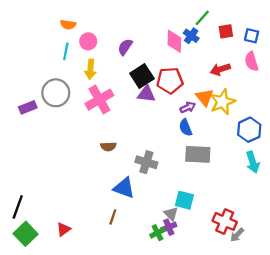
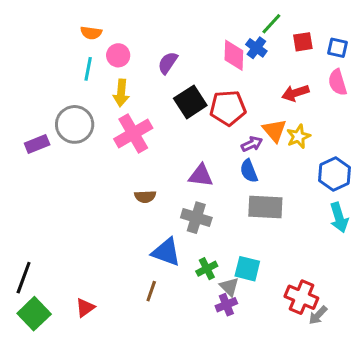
purple triangle: (146, 94) -> (201, 176), moved
yellow star: (222, 102) -> (298, 136), size x0.7
green cross: (158, 233) -> (207, 269), moved

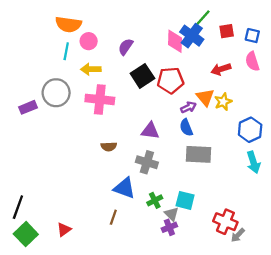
orange semicircle: (91, 33) -> (68, 24), size x1.6
blue cross: (256, 48) -> (192, 36), size x1.5
yellow arrow: (121, 93) -> (91, 69), turned 84
pink cross: (133, 133) -> (100, 99), turned 36

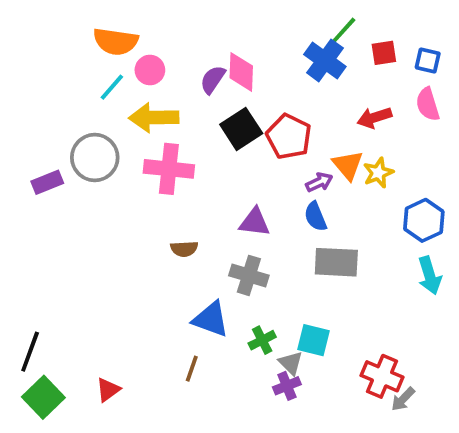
pink diamond: (175, 41) -> (241, 72), moved
cyan line: (66, 51) -> (112, 87), turned 30
yellow arrow: (91, 69) -> (154, 118), size x1.4
red pentagon: (170, 80) -> (289, 137), turned 30

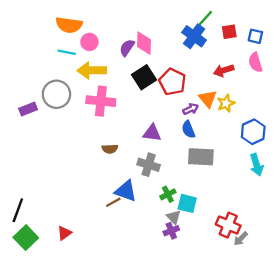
cyan line: (112, 87) -> (67, 52), turned 60
green cross: (262, 340) -> (168, 194), moved
brown line: (192, 369) -> (113, 202), moved, turned 42

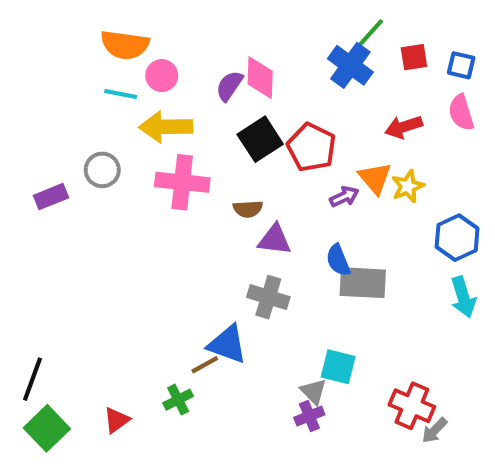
gray circle: (56, 94) -> (102, 170), size x0.7
blue semicircle: (188, 130) -> (338, 260), moved
brown semicircle: (110, 149) -> (248, 209), moved
green cross: (168, 194) -> (178, 400), moved

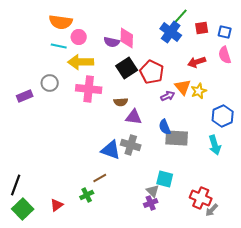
purple semicircle: (229, 86) -> (112, 42), turned -112
cyan arrow: (463, 297) -> (215, 145), moved
blue triangle: (227, 344) -> (111, 150), moved

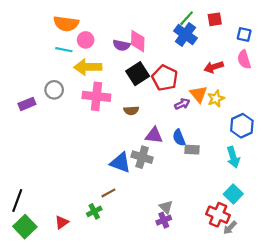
green line: (181, 16) -> (187, 18), moved
red square: (202, 28) -> (215, 19), moved
purple triangle: (134, 117) -> (154, 135), moved
gray rectangle: (177, 138) -> (192, 150), size x0.6
cyan square: (165, 179) -> (233, 194), moved, turned 30

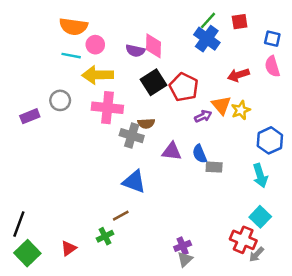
gray cross: (142, 157) -> (132, 136), moved
gray triangle: (166, 207) -> (185, 259), moved, turned 32

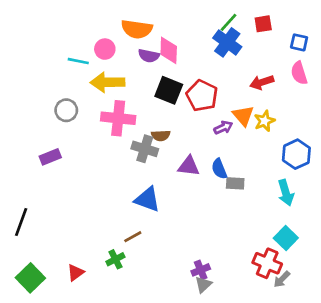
orange semicircle: (73, 26) -> (137, 29), moved
black square: (153, 82) -> (169, 90), turned -35
purple rectangle: (30, 116) -> (50, 157), moved
black line: (19, 224) -> (21, 222), moved

